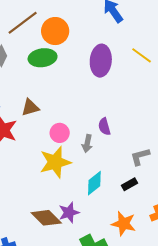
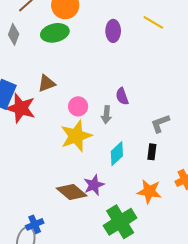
purple ellipse: (101, 61) -> (113, 31), size x0.7
black rectangle: (130, 184) -> (152, 152), turned -49

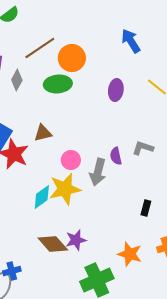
gray arrow: (106, 115) -> (98, 172), size x1.5
gray L-shape: (160, 123) -> (143, 148), moved, turned 30
black rectangle: (152, 152) -> (146, 208), moved
cyan diamond: (117, 154) -> (42, 197), moved

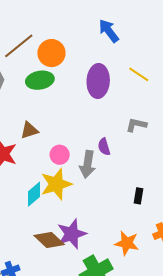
purple ellipse: (116, 90) -> (98, 81), size x1.5
gray L-shape: (143, 148) -> (136, 125), moved
purple star: (76, 240) -> (72, 234), size x1.4

